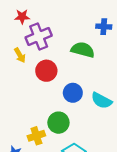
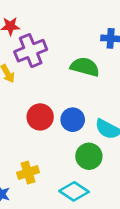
red circle: (46, 71) -> (40, 117), moved
green circle: (58, 123) -> (89, 156), moved

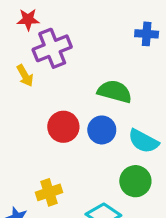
green semicircle: (85, 67) -> (115, 92), moved
green circle: (89, 156) -> (135, 181), moved

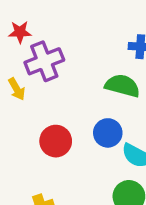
green semicircle: (115, 92) -> (122, 86), moved
blue circle: (102, 130) -> (108, 133), moved

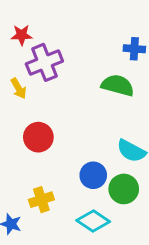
blue circle: (108, 133) -> (93, 175), moved
red circle: (56, 141) -> (38, 137), moved

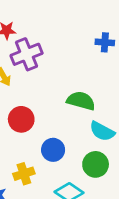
green semicircle: (118, 85) -> (81, 101), moved
blue circle: (93, 175) -> (53, 150), moved

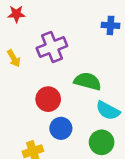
purple cross: (27, 54) -> (52, 47), moved
red circle: (21, 119) -> (48, 99), moved

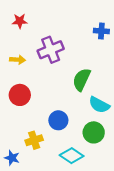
yellow arrow: (14, 58) -> (18, 60), turned -56
green semicircle: (88, 81) -> (82, 80), turned -80
red circle: (48, 99) -> (20, 95), moved

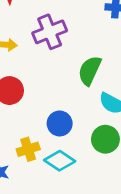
cyan diamond: (72, 156) -> (60, 161), moved

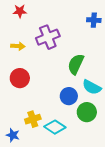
blue circle: (60, 123) -> (69, 96), moved

